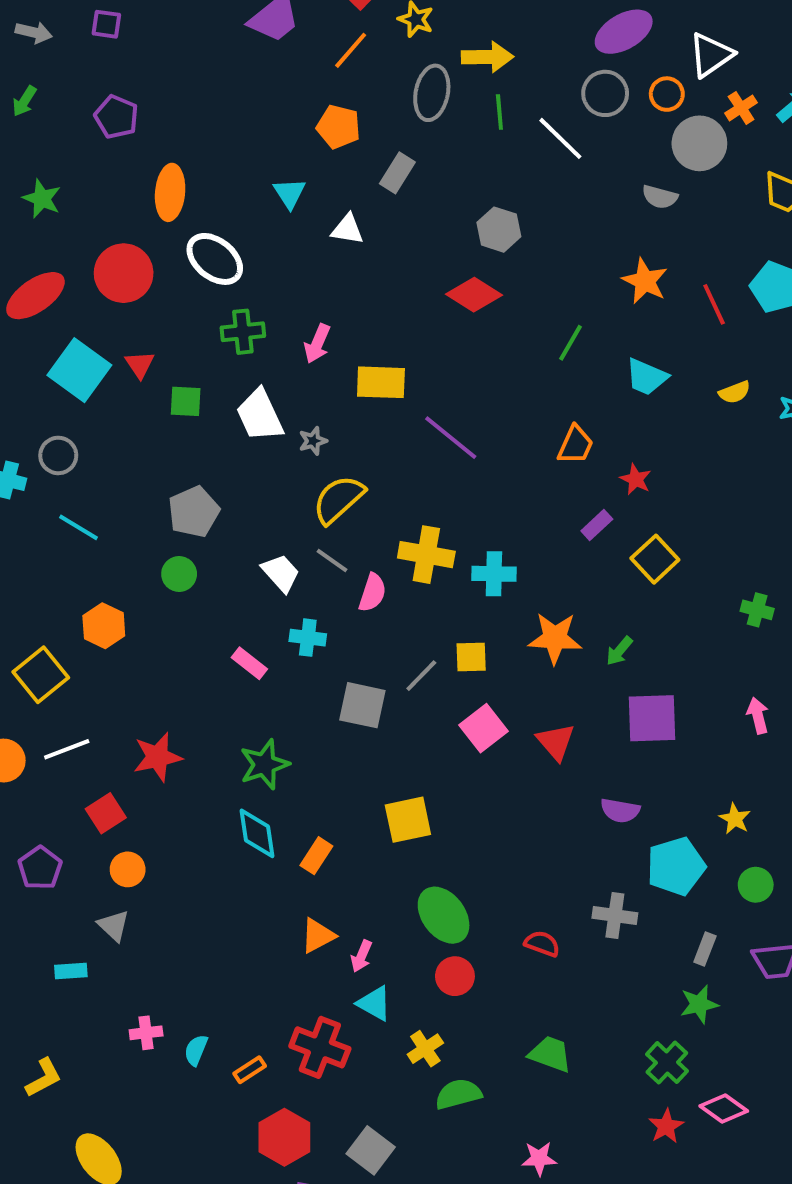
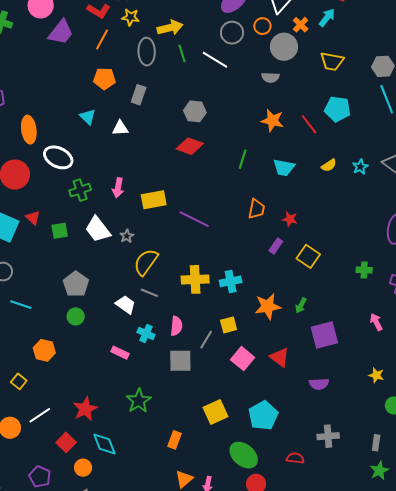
pink semicircle: (372, 593) -> (176, 326), moved
cyan cross: (308, 638) -> (146, 333), turned 30
yellow square: (41, 675) -> (19, 381), size x0.6
cyan diamond: (257, 833) -> (104, 444), moved
cyan pentagon: (676, 866) -> (263, 416), moved

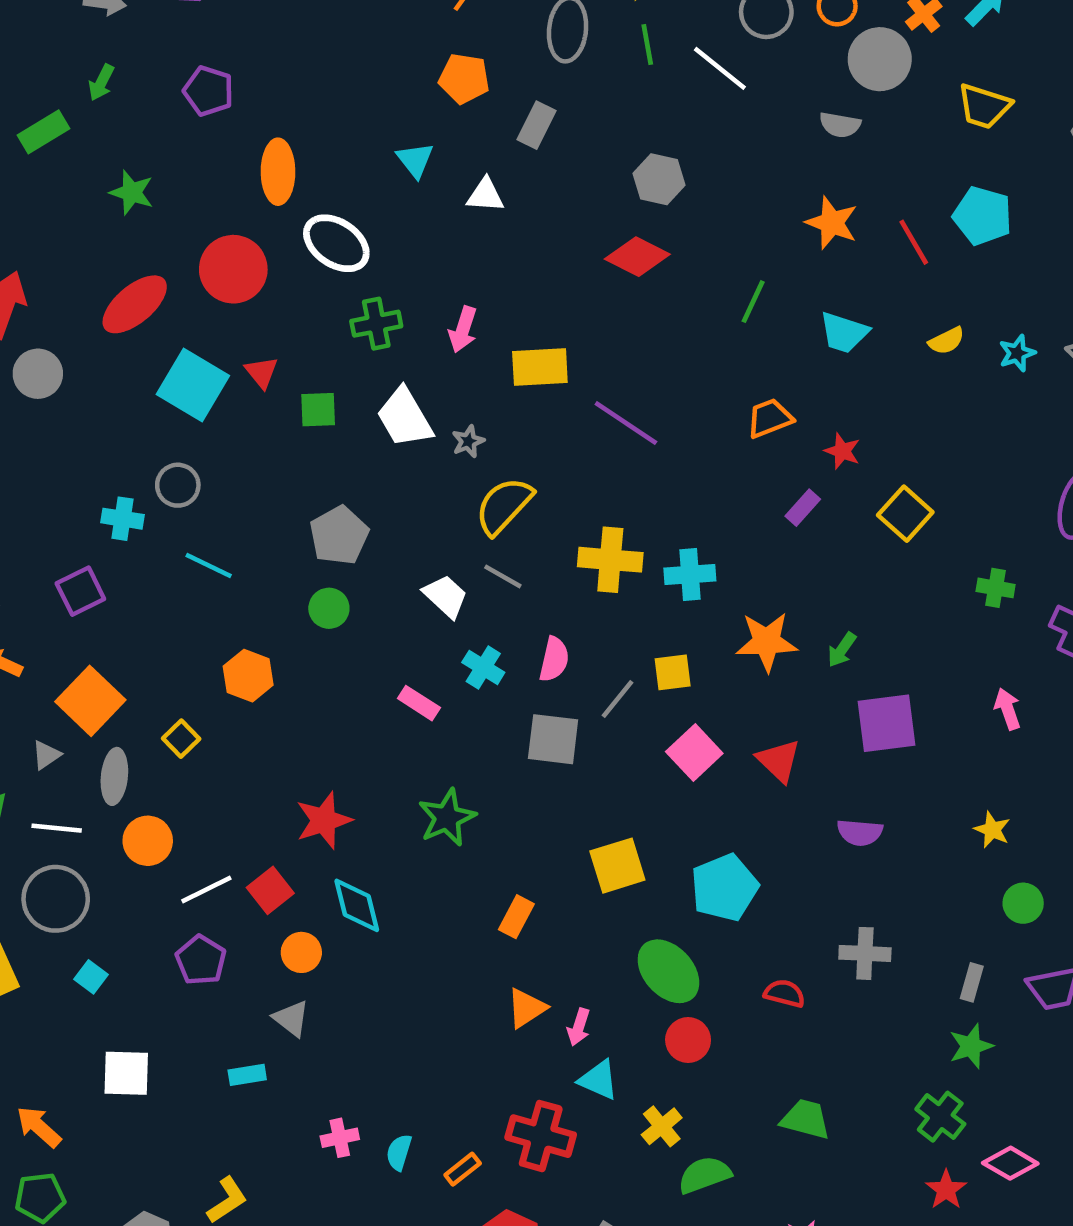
orange trapezoid: (256, 209) -> (770, 418), turned -130
yellow square: (308, 256) -> (905, 514), moved
white line: (40, 415) -> (206, 890), moved

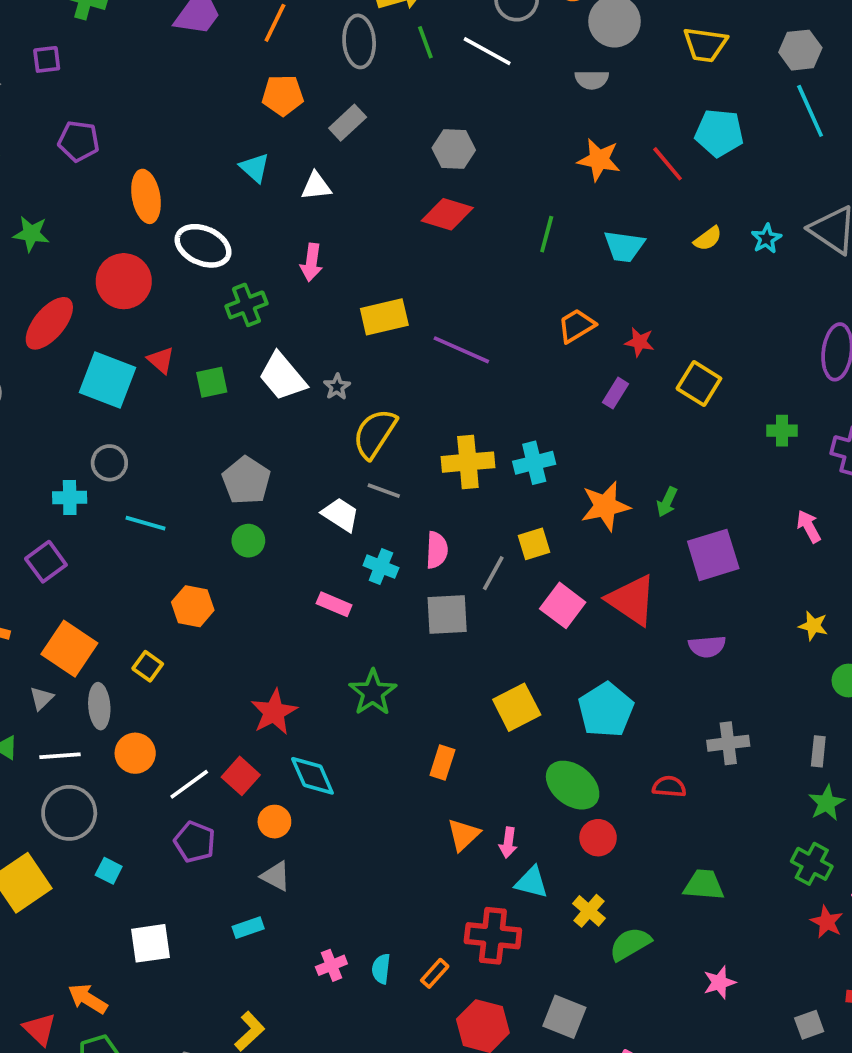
gray rectangle: (537, 125) -> (348, 123), turned 30
pink arrow: (463, 329) -> (311, 262), moved
red triangle: (779, 761) -> (632, 600), size x1.4

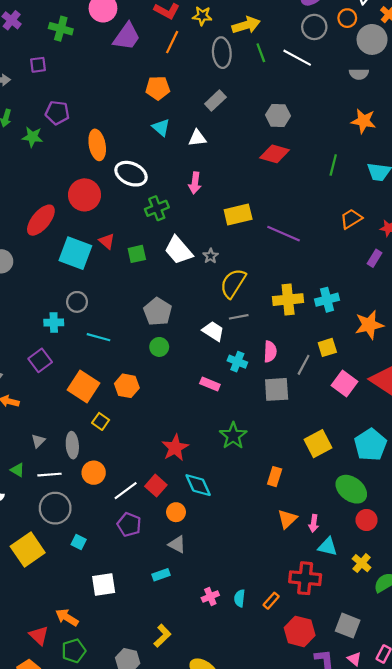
orange pentagon: (283, 95) -> (158, 88), moved
green star: (31, 234) -> (32, 137), moved
gray line: (384, 491) -> (239, 317), turned -30
orange square: (69, 649) -> (84, 386), moved

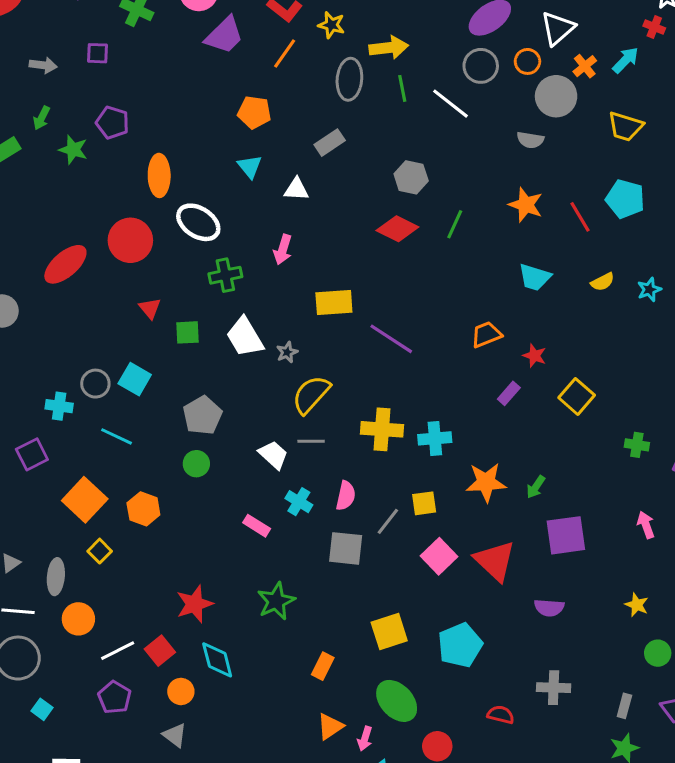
green line: (333, 165) -> (455, 224), moved
cyan square: (75, 253) -> (135, 379), moved, size x0.7
green ellipse: (351, 489) -> (397, 701), moved

